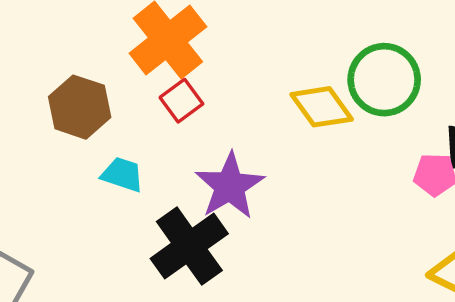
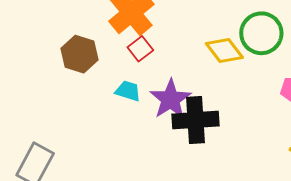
cyan trapezoid: (122, 175) -> (128, 91), moved
black cross: (189, 246) -> (196, 120), moved, turned 33

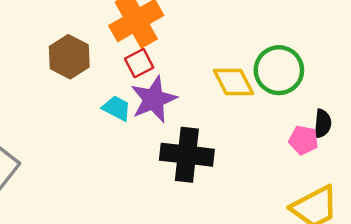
purple star: (170, 99) -> (154, 99), moved

